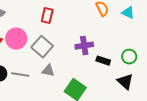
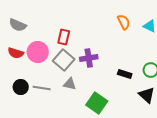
red rectangle: (47, 16) -> (64, 37), moved
purple cross: (84, 46) -> (89, 58), moved

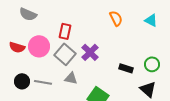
orange semicircle: (124, 22) -> (116, 18), moved
gray semicircle: (18, 25) -> (28, 14), moved
purple cross: (89, 58) -> (90, 52), turned -36

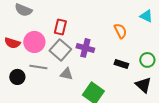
orange semicircle: (116, 18) -> (120, 31), moved
purple cross: (90, 52) -> (85, 48), turned -30
gray line: (43, 82) -> (38, 67), moved

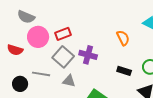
red rectangle: (60, 27) -> (63, 34), turned 56
pink circle: (34, 42) -> (38, 37), moved

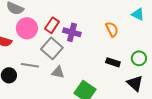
red rectangle: (63, 34) -> (52, 25), turned -35
purple cross: (88, 55) -> (72, 32), moved

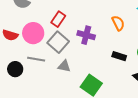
pink circle: (27, 28) -> (33, 33), moved
purple cross: (72, 32) -> (86, 35), moved

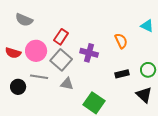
black rectangle: (119, 56) -> (122, 74), turned -32

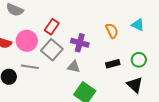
cyan triangle: (147, 26) -> (138, 25), moved
gray triangle: (67, 84) -> (74, 67), moved

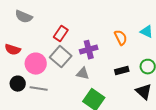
pink circle: (27, 41) -> (36, 64), moved
purple cross: (80, 43) -> (89, 50), turned -30
gray line: (30, 67) -> (39, 89), moved

